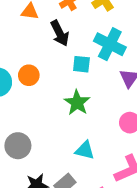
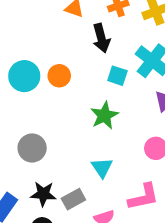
cyan triangle: (85, 150) -> (102, 168), turned 30

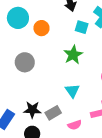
cyan circle: (24, 76) -> (18, 18), moved
gray circle: (32, 148) -> (25, 62), moved

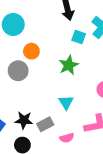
orange circle: (41, 28) -> (31, 51), moved

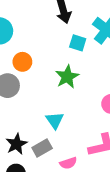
cyan triangle: (66, 102) -> (55, 120), moved
black star: (24, 120) -> (16, 144), turned -30

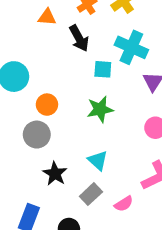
green star: (67, 77) -> (100, 109), turned 30
black star: (16, 144) -> (55, 174), moved

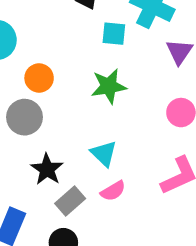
gray rectangle: (91, 194) -> (70, 201), moved
pink semicircle: (124, 204) -> (113, 191), moved

